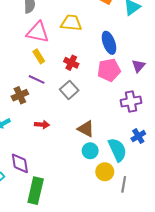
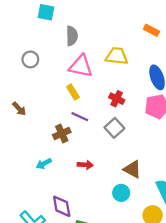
yellow rectangle: (39, 56) -> (73, 92), moved
cyan circle: (90, 151) -> (121, 193), moved

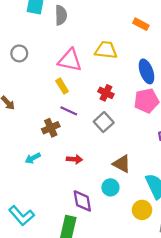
gray semicircle: (72, 36) -> (61, 15), moved
purple diamond: (62, 206) -> (82, 201), moved

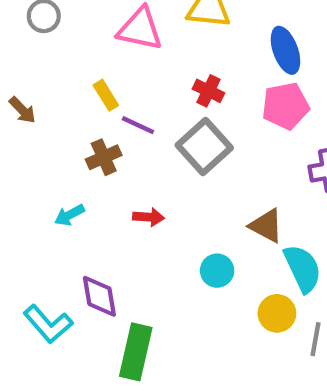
yellow rectangle: (62, 86) -> (106, 95), moved
gray square: (104, 122) -> (204, 147), size x1.4
brown triangle: (122, 164) -> (266, 226), moved
purple diamond: (82, 201) -> (99, 296), moved

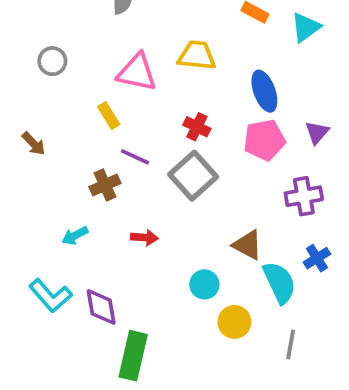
yellow rectangle: (106, 95) -> (109, 116), moved
yellow circle: (277, 313) -> (234, 322), moved
cyan L-shape: (48, 324) -> (51, 296), moved

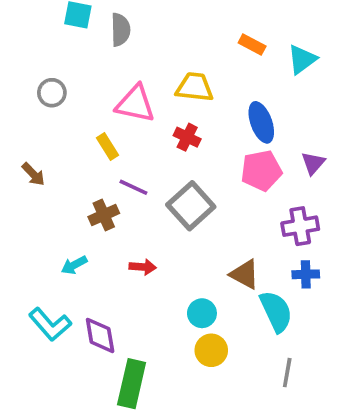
red cross: (197, 127) -> (187, 137), moved
blue cross: (317, 258) -> (306, 274), moved, turned 30
yellow circle: (234, 322) -> (211, 350), moved

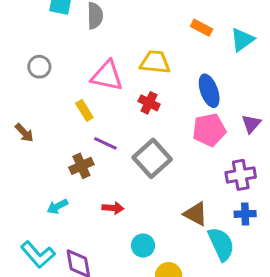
cyan circle: (202, 313) -> (143, 246), moved

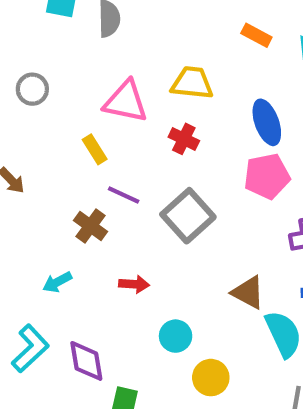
brown cross: (81, 166) -> (90, 226), turned -30
cyan L-shape: (38, 255) -> (30, 348), turned -92

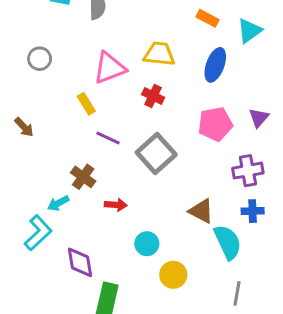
pink triangle: (126, 102) -> (110, 68), turned -33
blue ellipse: (267, 122) -> (215, 65), moved, turned 40
brown cross: (90, 226) -> (83, 177), moved
cyan L-shape: (30, 348) -> (38, 233), moved

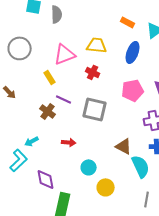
gray circle: (40, 59) -> (20, 48), size x1.5
gray square: (156, 154) -> (95, 109), turned -35
brown cross: (83, 177) -> (48, 111), moved

